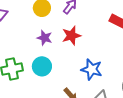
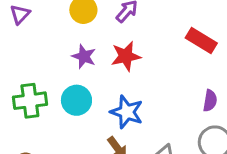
blue star: (92, 69) -> (127, 112), moved

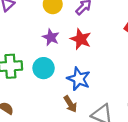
red star: (126, 56) -> (81, 39), turned 30

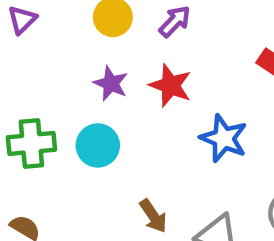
blue star: (79, 79) -> (224, 138), moved

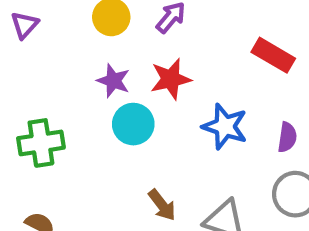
red star: (171, 85) -> (171, 79), turned -30
cyan circle: (98, 145) -> (133, 124), moved

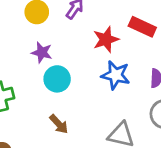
red star: (171, 79) -> (106, 39), moved
brown arrow: (162, 205) -> (59, 124), moved

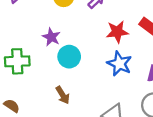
purple star: (42, 52) -> (51, 37), moved

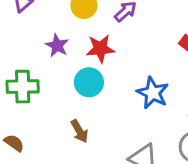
red star: (117, 32) -> (100, 49), moved
purple star: (51, 37) -> (57, 46), moved

